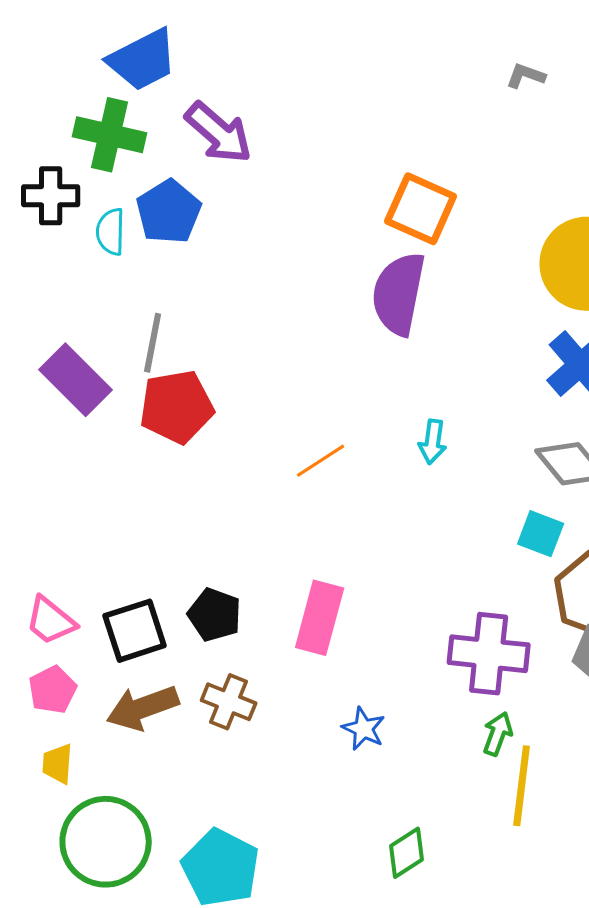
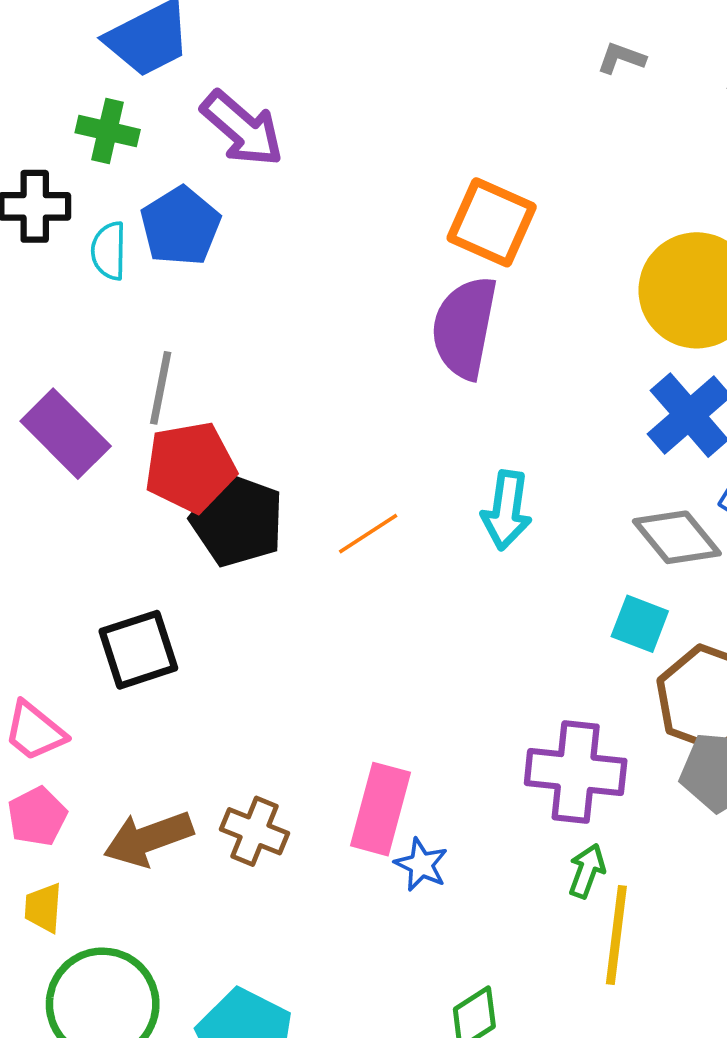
green cross: (110, 135) -> (108, 131), size x0.7
cyan arrow: (433, 442) -> (506, 510), size x1.4
black pentagon: (215, 615) -> (237, 520), moved, size x1.4
pink rectangle: (320, 618) -> (380, 809), moved
black square: (135, 631) -> (138, 650), moved

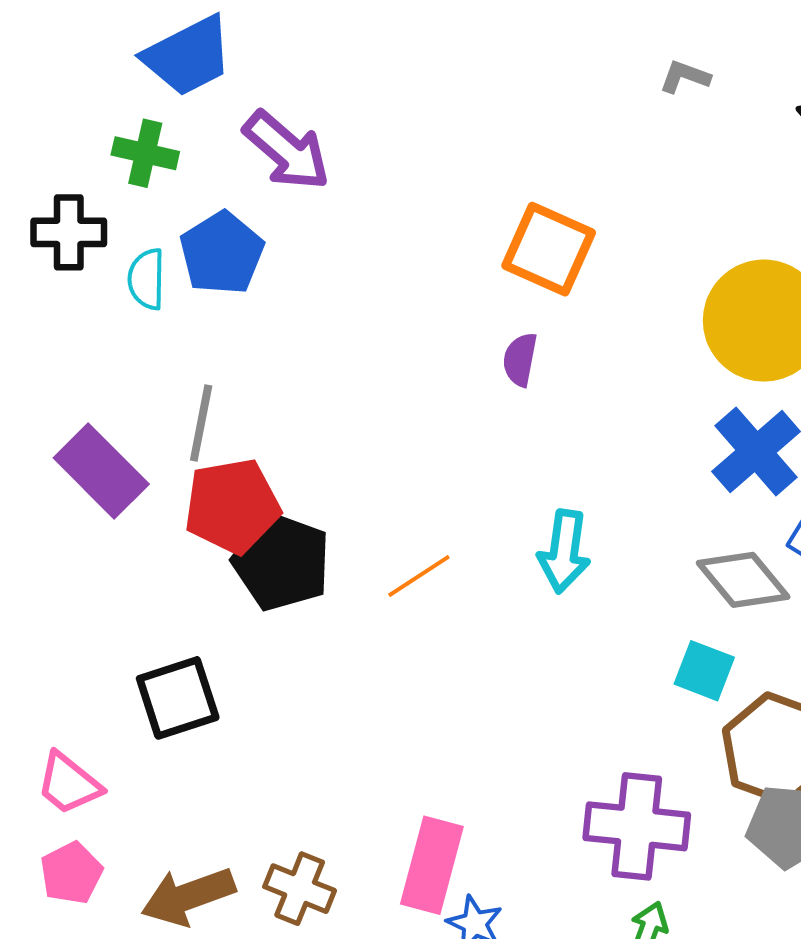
purple semicircle: (464, 327) -> (520, 359), size x0.5

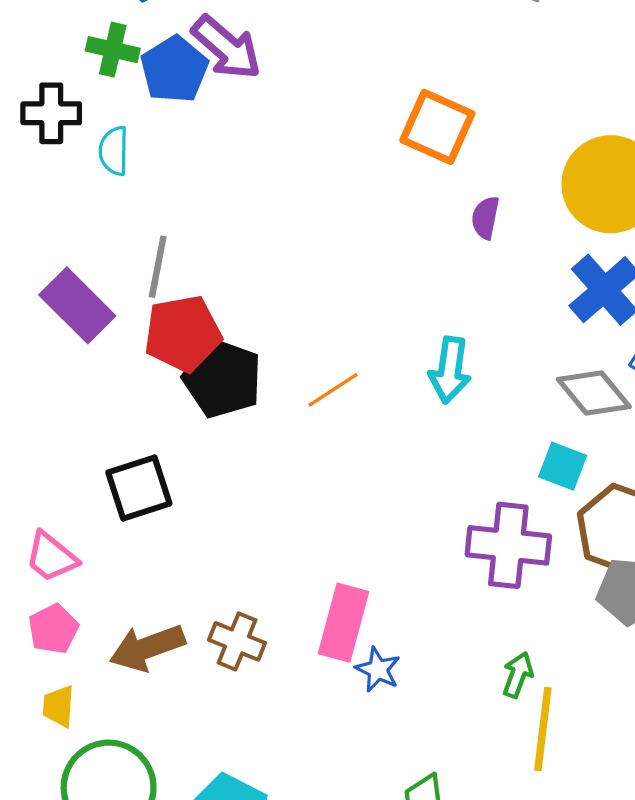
blue pentagon: (222, 253) -> (174, 69), moved
purple semicircle: (520, 359) -> (485, 218), moved
purple cross: (637, 826) -> (508, 545), moved

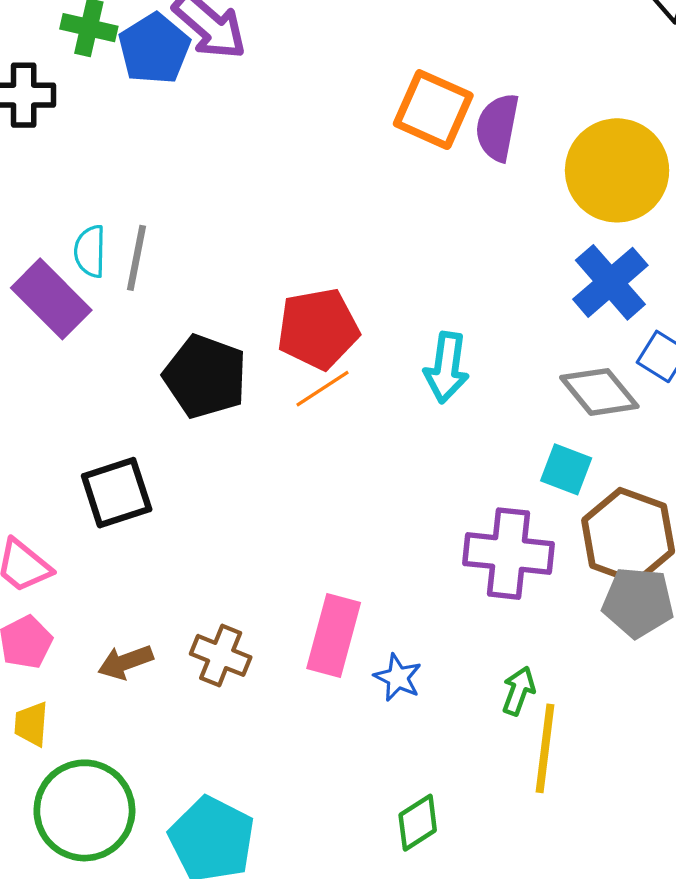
cyan semicircle: (114, 151) -> (90, 251), moved
purple semicircle: (485, 218) -> (497, 127), moved, size x1.5
red pentagon: (183, 334) -> (318, 329), moved
brown arrow: (147, 648) -> (125, 662), size x0.7
blue star: (378, 670) -> (398, 678), moved

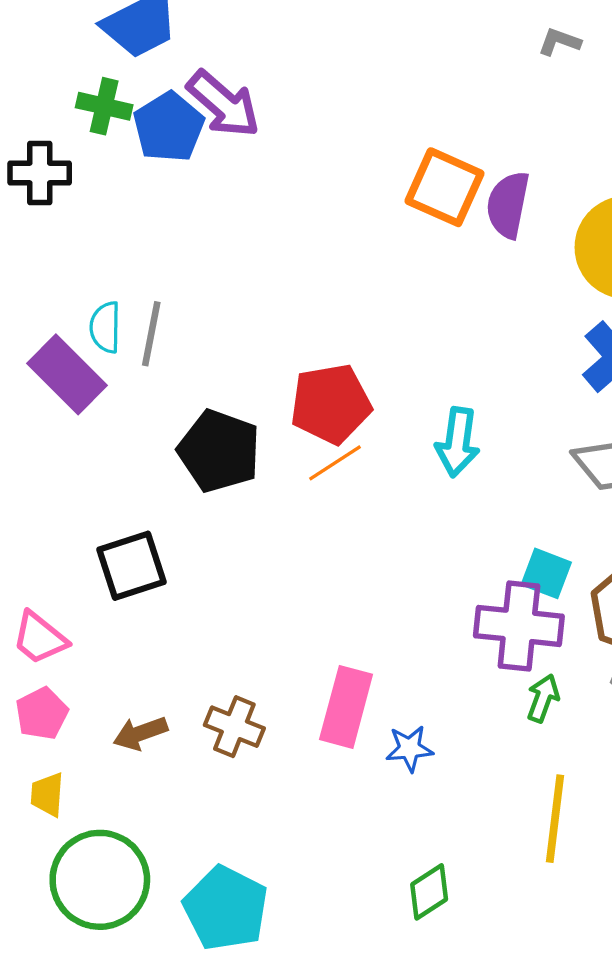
cyan square: (566, 469) -> (546, 573), moved
blue star: (398, 678) -> (409, 749), turned -30
green arrow: (518, 691) -> (543, 698), moved

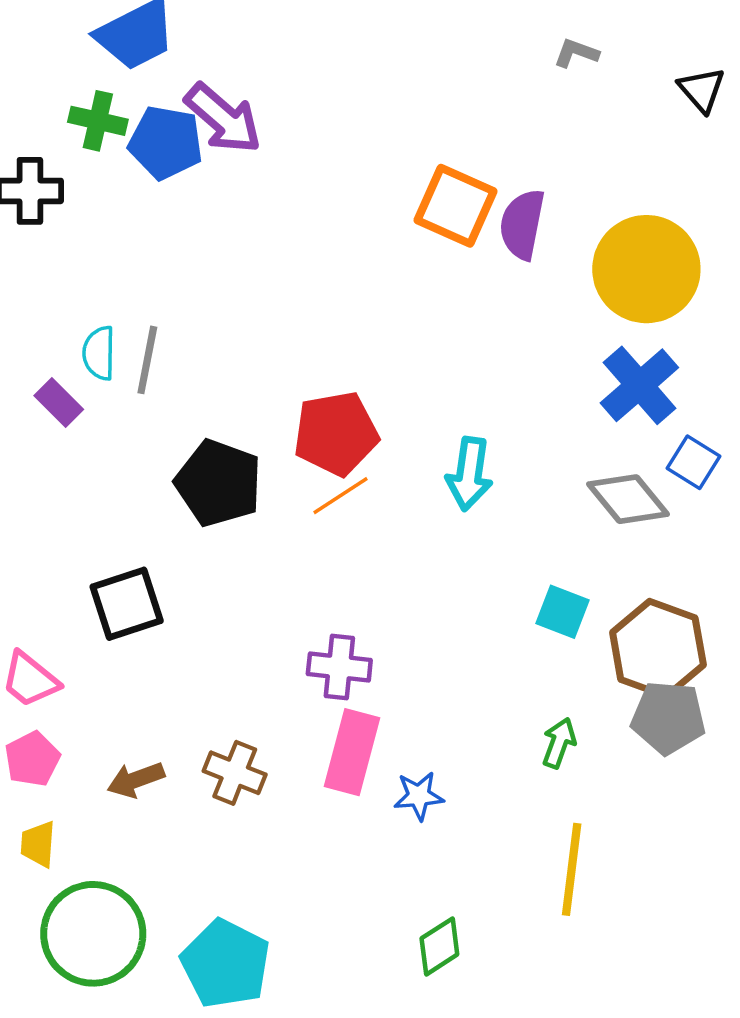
blue pentagon: (169, 127) -> (166, 143), turned -30
purple rectangle: (67, 374) -> (59, 403), size x0.6
purple cross: (519, 626) -> (339, 667), moved, size x0.7

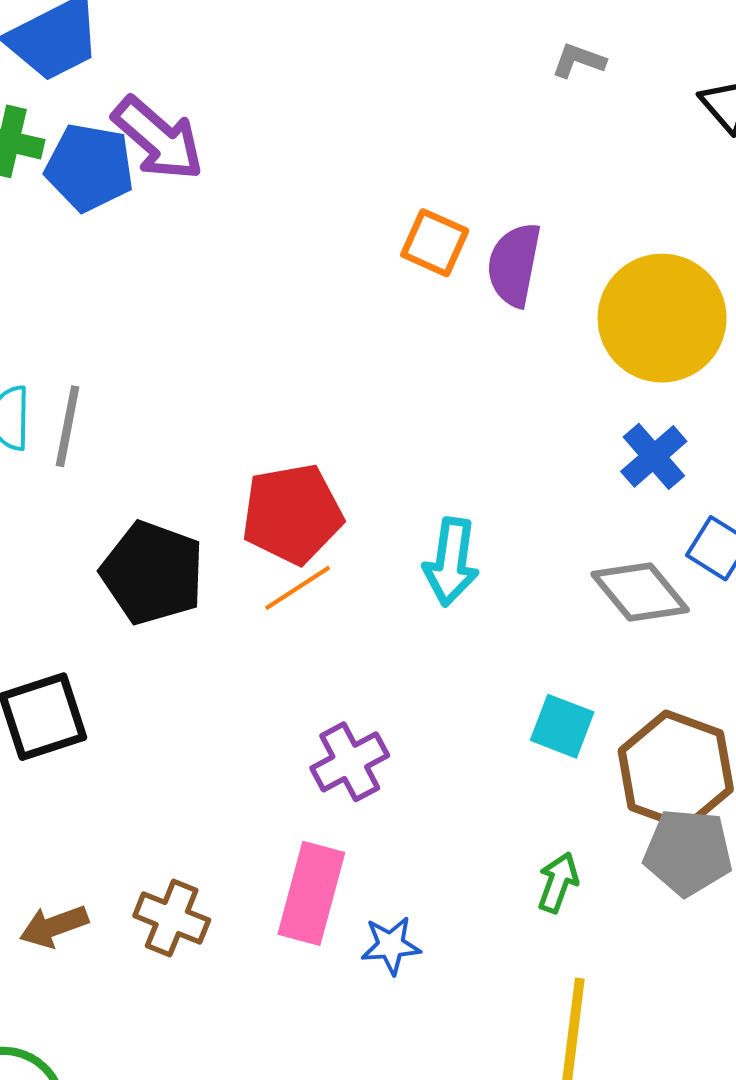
orange square: (455, 206) -> (435, 243), size x0.7
blue cross: (639, 385) -> (654, 456), size x0.7
purple cross: (339, 667) -> (350, 762), moved, turned -34

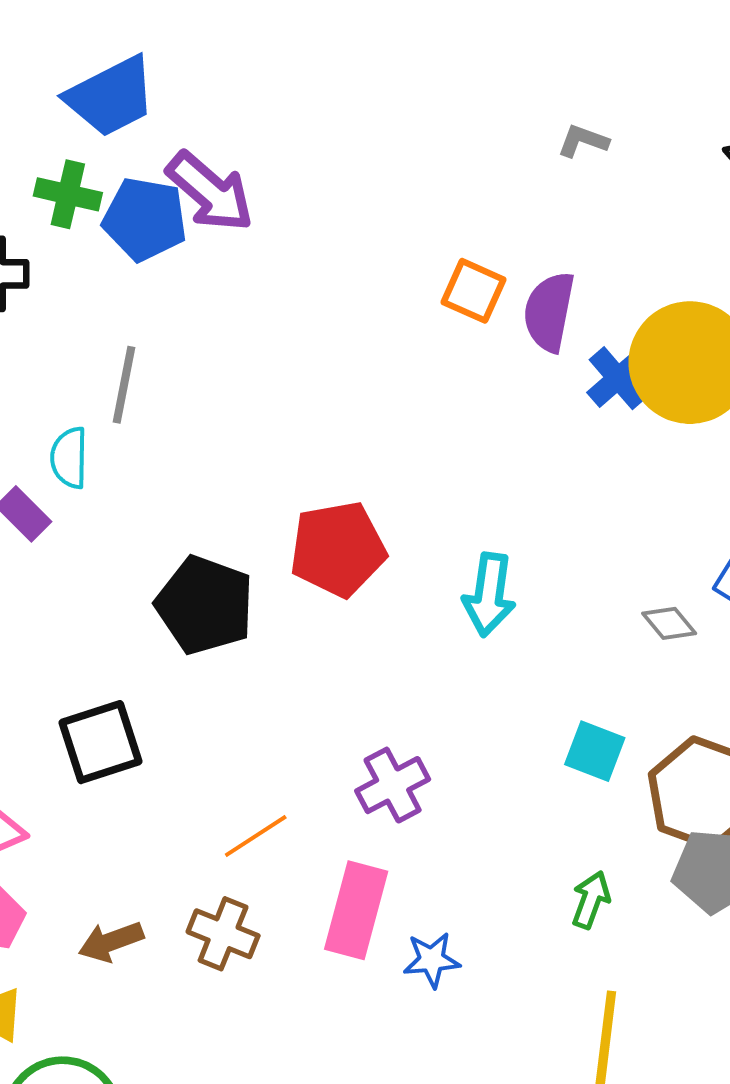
gray L-shape: (578, 61) -> (583, 141), moved
gray line: (68, 426) -> (124, 385), moved
blue cross: (654, 456) -> (618, 378), moved
orange line: (298, 588) -> (256, 836), moved
gray diamond: (640, 592) -> (669, 623), size x0.6

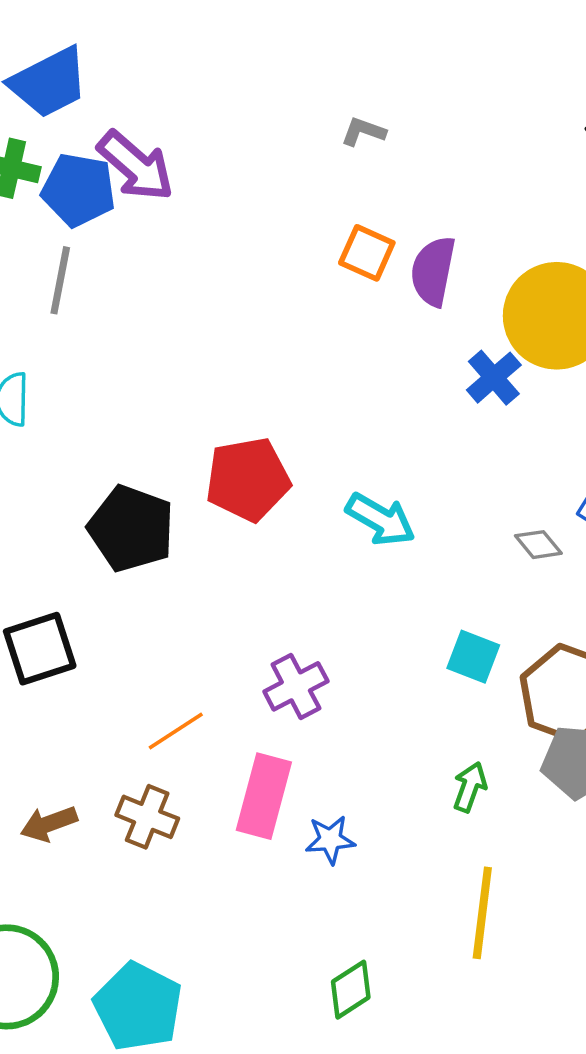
gray L-shape: (583, 141) -> (363, 132), moved
blue cross: (618, 378) -> (494, 378), moved
gray line: (124, 385) -> (60, 280), moved
cyan arrow: (489, 595) -> (381, 519), turned -68

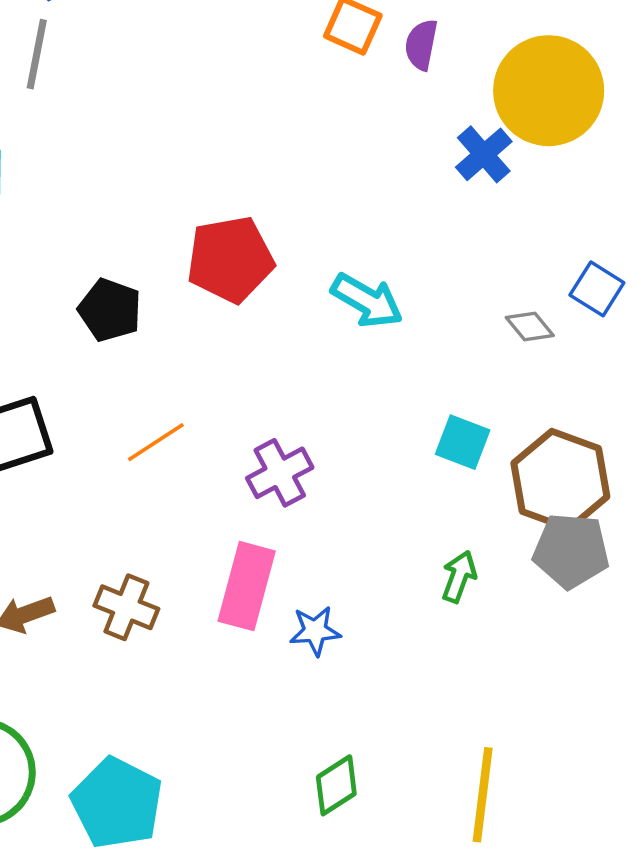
purple semicircle: (433, 271) -> (421, 45), size x0.7
black pentagon: (131, 529) -> (110, 310), size x0.7
orange line: (176, 731) -> (156, 442), moved
yellow line: (482, 913) -> (483, 795), moved

